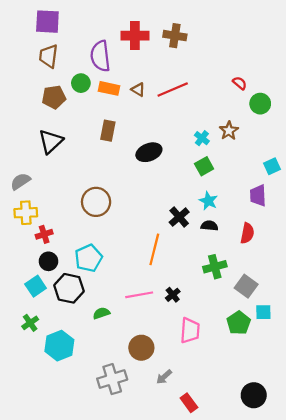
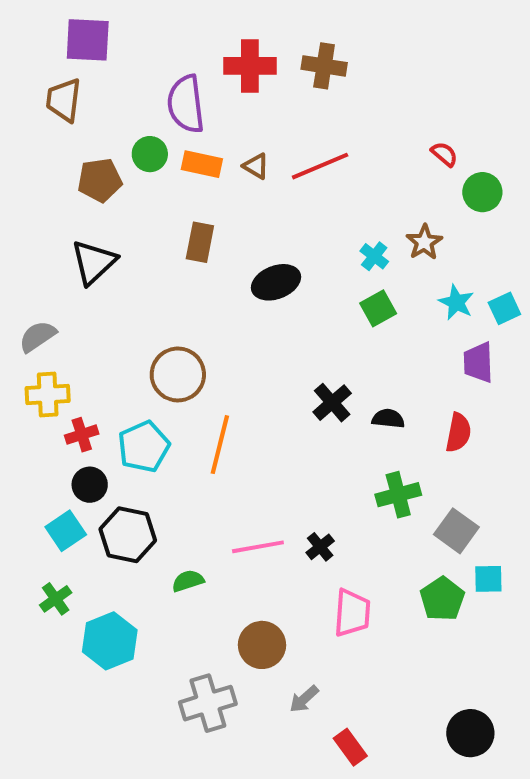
brown trapezoid: (48, 56) -> (64, 100), moved
cyan star: (208, 201) -> (456, 302), moved
orange line: (154, 249) -> (220, 445), moved
cyan pentagon: (88, 258) -> (144, 447), moved

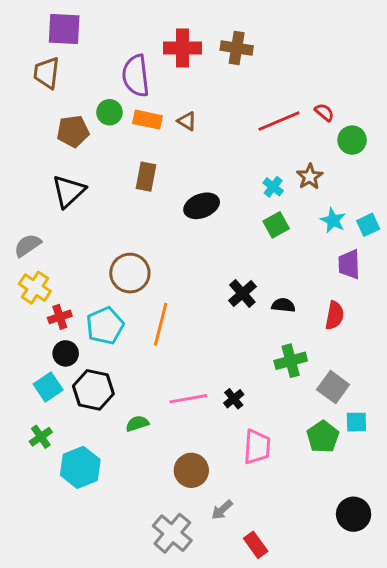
red line: (320, 166) -> (279, 121), moved
yellow cross: (48, 395) -> (35, 288), turned 36
gray cross: (208, 703) -> (172, 533), moved, turned -33
black circle: (470, 733) -> (354, 514), moved

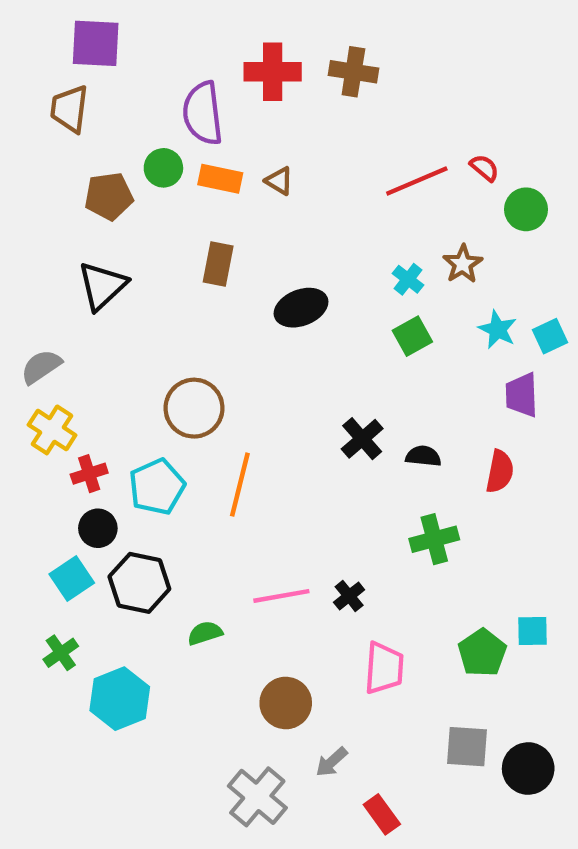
gray square: (333, 387) -> (467, 747), moved, turned -32

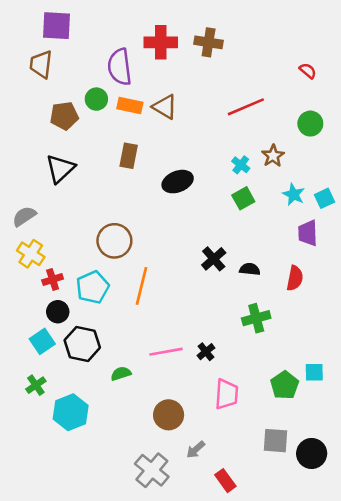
red semicircle: (484, 168) -> (308, 71), moved
brown triangle: (279, 181) -> (165, 107), size x1.5

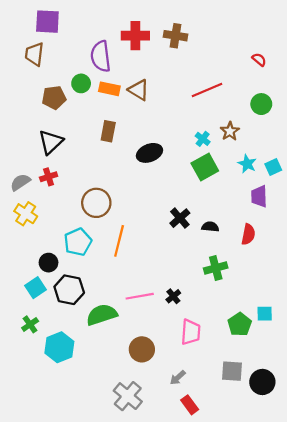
green square: (243, 198) -> (205, 167), size x1.4
red cross: (53, 279) -> (49, 177), moved
green semicircle: (121, 374) -> (102, 315), size x1.8
gray arrow: (196, 450) -> (178, 378), moved

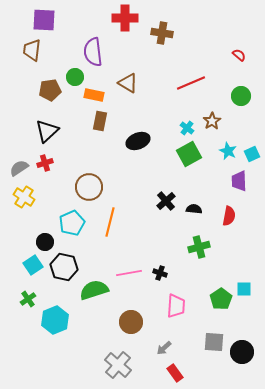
red cross: (135, 36) -> (125, 18), moved
orange rectangle: (109, 89) -> (94, 95), moved
black cross: (173, 296) -> (160, 273), turned -32

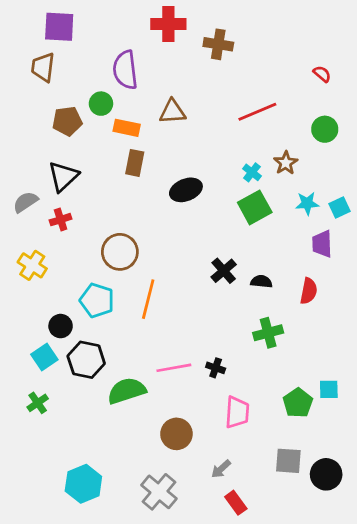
brown triangle: (128, 83) -> (172, 112), turned -35
cyan star: (228, 151) -> (307, 203), turned -30
gray semicircle: (19, 168) -> (25, 202), moved
cyan pentagon: (72, 223) -> (97, 300), turned -30
cyan hexagon: (55, 320) -> (83, 484), moved

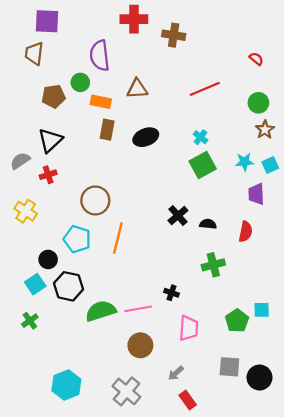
brown star: (286, 163) -> (265, 130), moved
black ellipse: (186, 190) -> (146, 137), moved
pink line: (174, 368) -> (138, 309), moved

